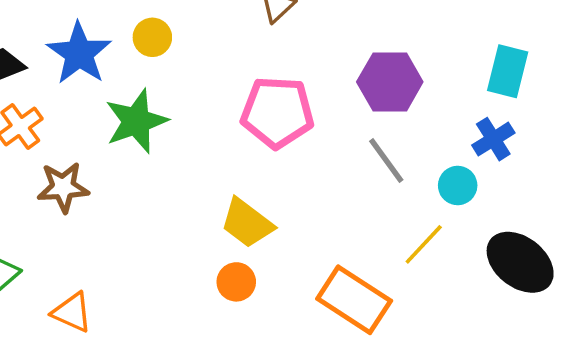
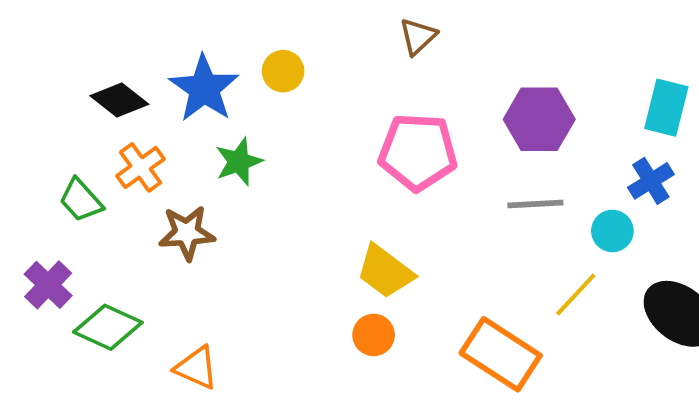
green star: (136, 121) -> (239, 162), moved, size x0.7
gray line: (386, 161) -> (535, 204), turned -57

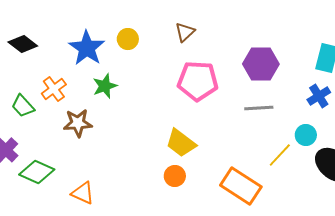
brown triangle: (418, 36) -> (185, 32), moved
black diamond: (119, 100) -> (23, 44), moved
cyan circle: (612, 231) -> (306, 135), moved

